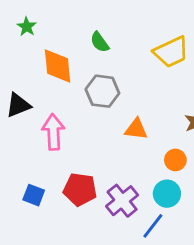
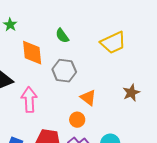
orange triangle: (136, 129) -> (88, 98), turned 30
orange circle: (175, 160) -> (77, 120), moved

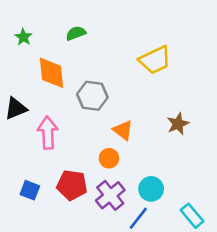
green semicircle: (62, 36) -> (76, 33), moved, turned 105

